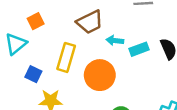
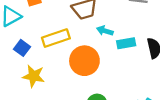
yellow rectangle: (66, 57) -> (56, 38), turned 44

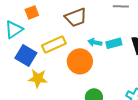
cyan arrow: (105, 31) -> (95, 42), moved
blue square: (22, 48) -> (26, 55), size x1.5

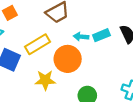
yellow star: (38, 78) -> (45, 80), moved

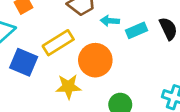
cyan arrow: (81, 37) -> (110, 21), moved

